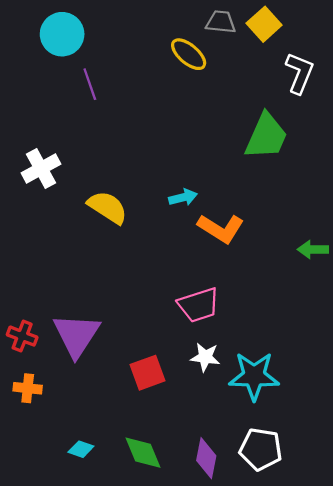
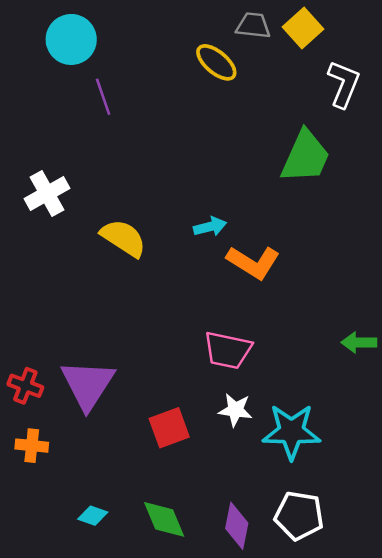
green arrow: (313, 249) -> (359, 342), moved
pink trapezoid: (199, 305) -> (228, 350), turned 30

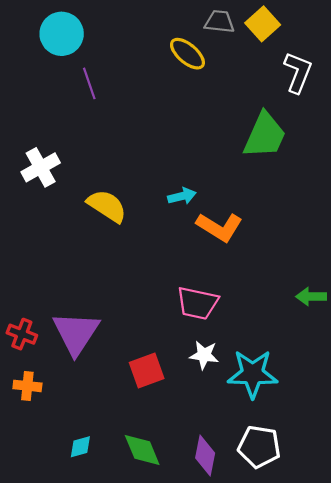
cyan diamond: (93, 516) -> (80, 447), turned -35

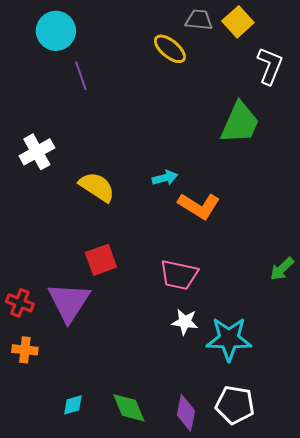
green arrow: (311, 297) -> (282, 269), turned -44
red square: (147, 371) -> (101, 260), moved

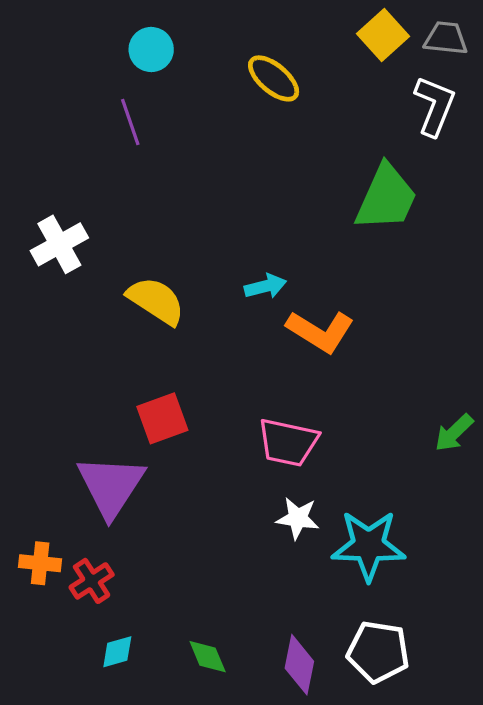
gray trapezoid: (199, 20) -> (446, 38), moved
cyan circle: (56, 31) -> (151, 50), moved, size x0.7
red cross: (20, 303) -> (92, 581), moved, turned 36
green diamond: (129, 408) -> (208, 657), size x0.7

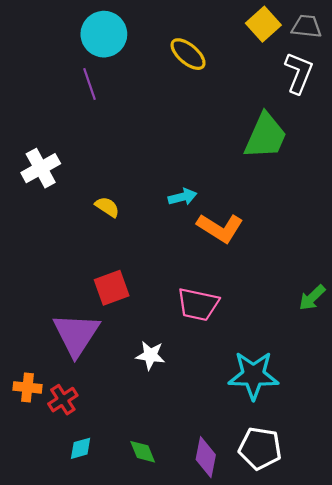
cyan circle: (151, 50) -> (104, 34), size x1.5
yellow semicircle: (156, 301) -> (107, 207), size x0.6
white star: (298, 518) -> (150, 355), moved

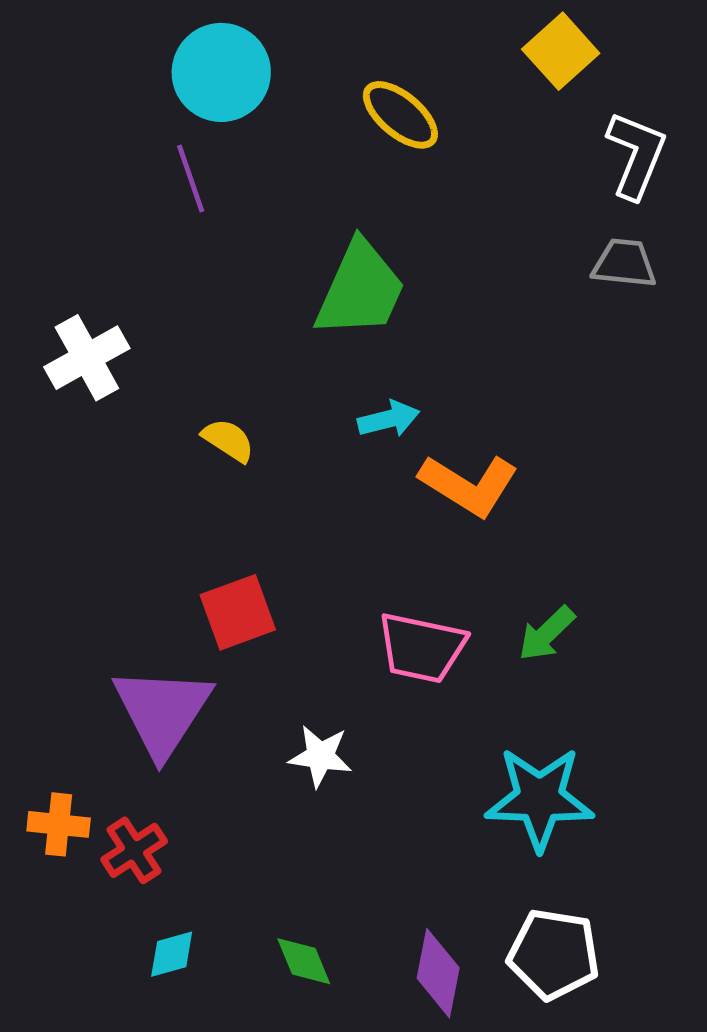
gray trapezoid: (307, 26) -> (624, 263), moved
green trapezoid: (266, 136) -> (360, 289), moved
green arrow: (312, 298) -> (547, 634), moved

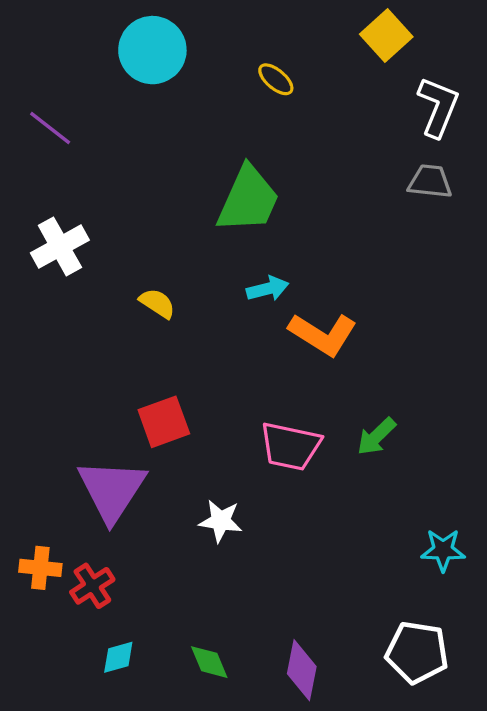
yellow ellipse: (400, 115) -> (276, 79), size x0.7
purple line: (191, 179) -> (50, 128), moved, turned -33
cyan star: (540, 799) -> (443, 550), moved, size x0.6
white pentagon: (554, 954) -> (417, 652), moved

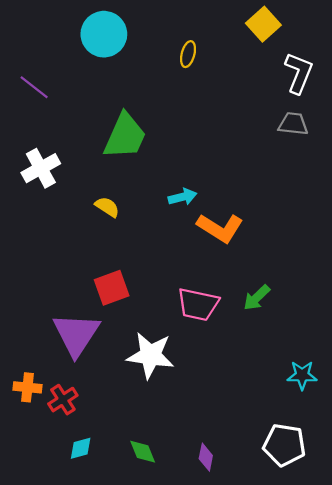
yellow ellipse: (276, 79) -> (188, 54), turned 65
green trapezoid: (248, 199) -> (125, 136), moved
white star: (221, 521) -> (150, 355), size x1.6
purple diamond: (302, 670) -> (206, 457), size x0.7

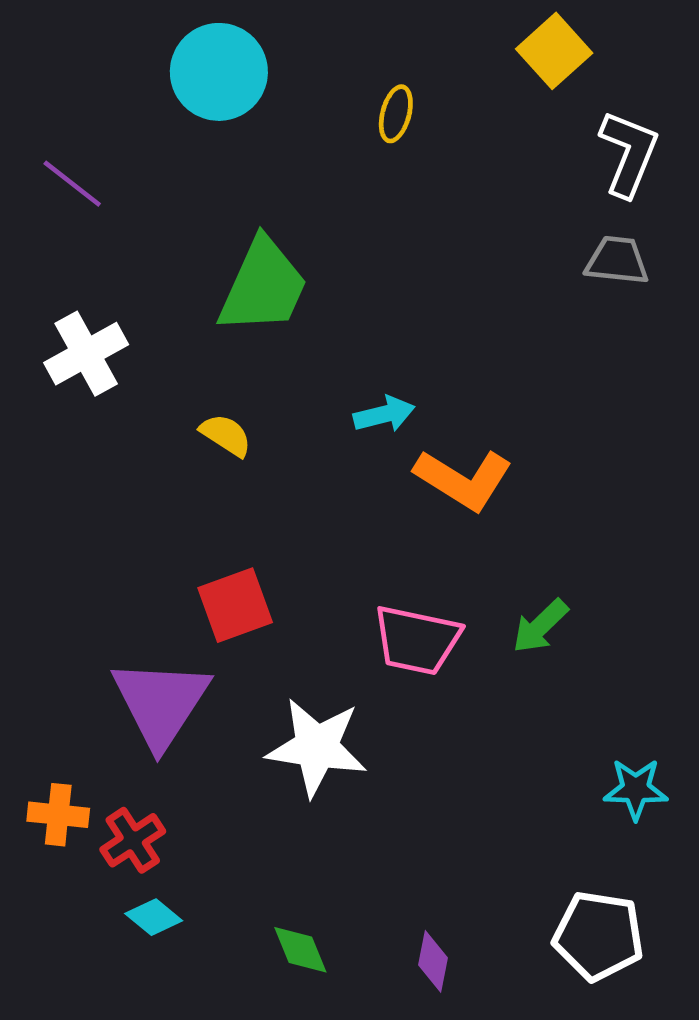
cyan diamond: (81, 448) -> (154, 917), moved, turned 55

